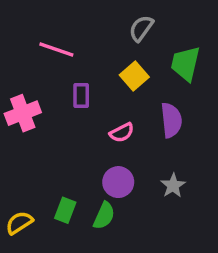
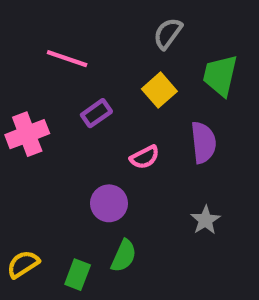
purple rectangle: (81, 95) -> (96, 113), turned 55
purple circle: (118, 182) -> (109, 203), moved
green rectangle: (65, 210) -> (78, 275), moved

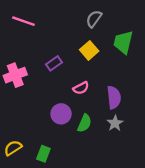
pink line: (67, 59) -> (23, 21), moved
purple semicircle: (203, 143) -> (114, 97), moved
green semicircle: (124, 256) -> (85, 123), moved

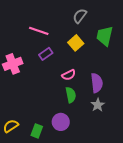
pink line: (23, 21) -> (39, 31), moved
purple circle: (61, 114) -> (61, 122), moved
green semicircle: (85, 123) -> (71, 95), moved, turned -35

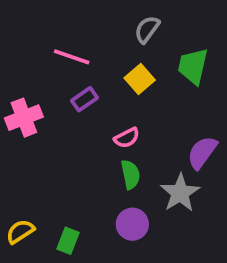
purple semicircle: (97, 83) -> (202, 153), moved, turned -138
gray star: (98, 105) -> (180, 193), size x1.5
purple circle: (61, 122) -> (132, 224), moved

